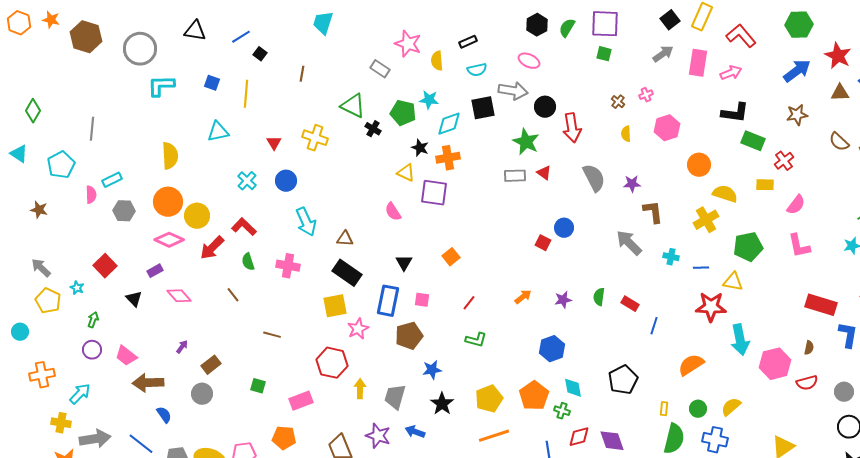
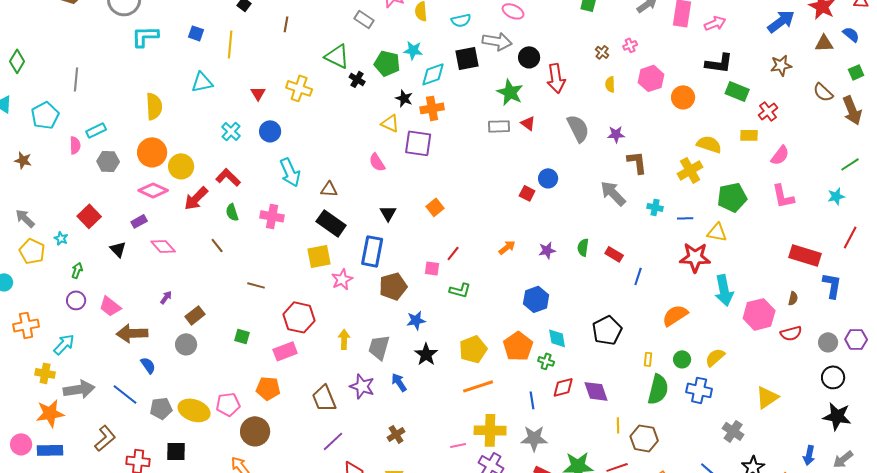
orange circle: (699, 165) -> (683, 97), moved
pink square: (422, 300) -> (432, 268), moved
red hexagon: (332, 363) -> (299, 317), moved
blue arrow: (415, 432) -> (399, 382), turned 36

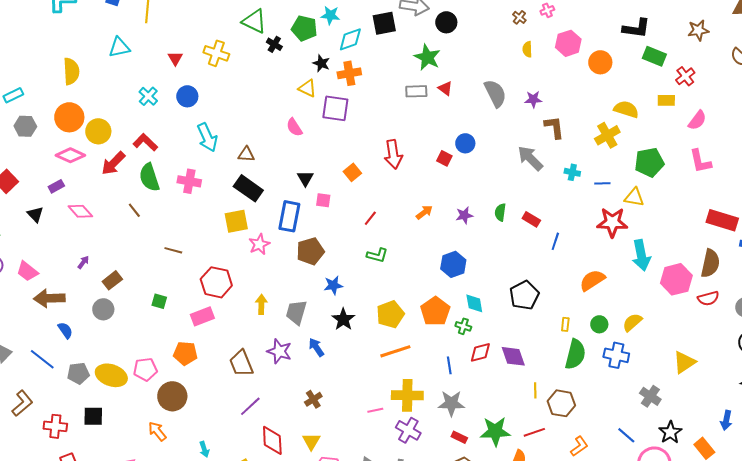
red arrow: (556, 78) -> (393, 154), moved
green semicircle: (232, 212) -> (149, 177), size x1.6
pink square: (432, 268) -> (323, 200), moved
brown semicircle: (793, 298) -> (710, 263), size x2.0

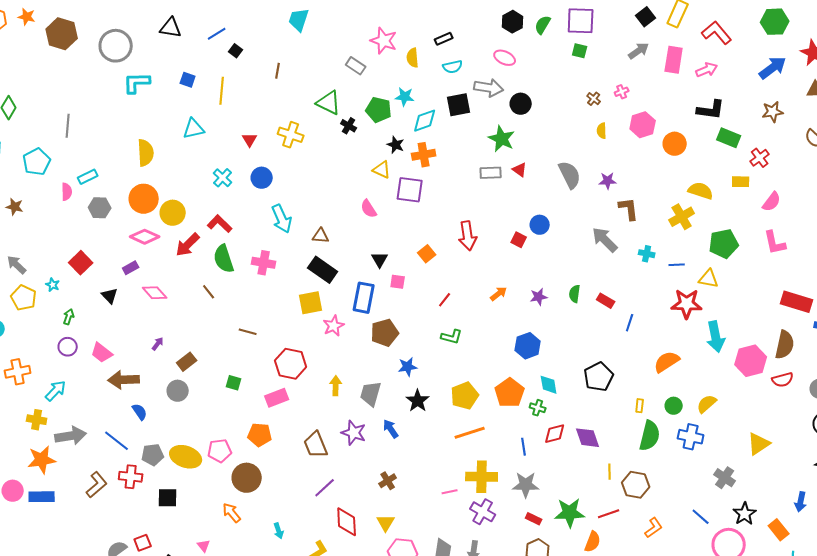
red cross: (55, 426) -> (131, 477), moved

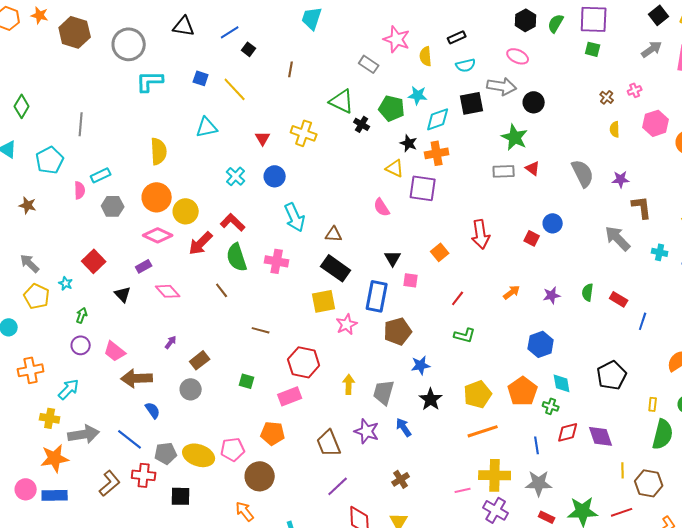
yellow line: (222, 91) -> (235, 89), turned -48

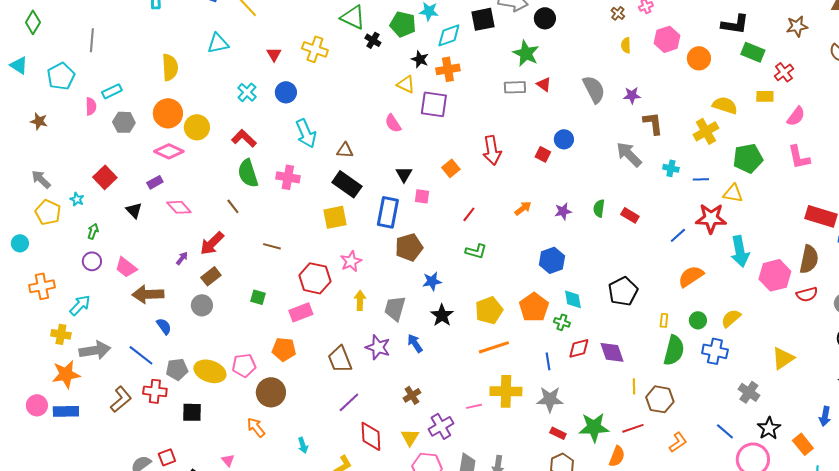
red arrow: (201, 243) -> (212, 243), moved
blue line: (643, 321) -> (678, 235), moved, turned 30
pink star: (347, 324) -> (351, 261), moved
purple cross: (496, 510) -> (441, 426), moved, turned 30

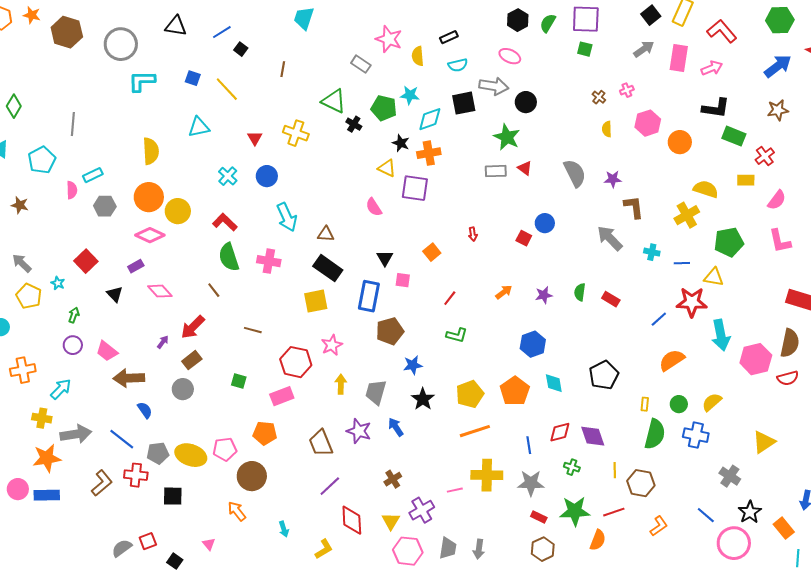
red arrow: (492, 150) -> (473, 234), size x0.5
green cross: (562, 322) -> (572, 467), moved

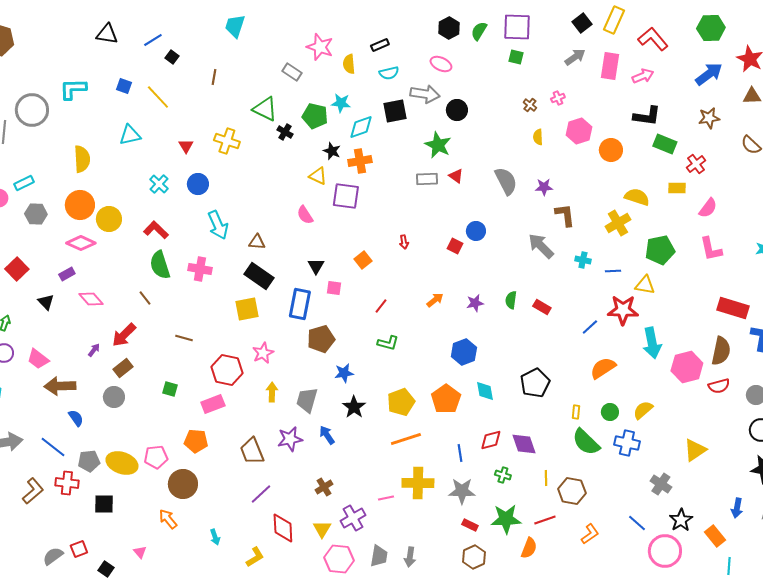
gray circle: (121, 44) -> (32, 110), moved
purple star: (359, 431) -> (290, 439), turned -30
green semicircle: (655, 434) -> (586, 442), turned 120

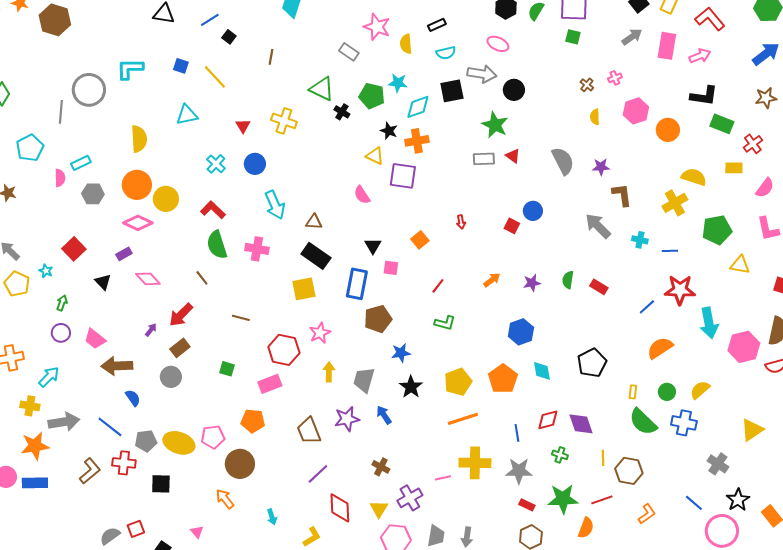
yellow triangle: (645, 285) -> (740, 265), moved
brown cross: (324, 487) -> (381, 467), turned -30

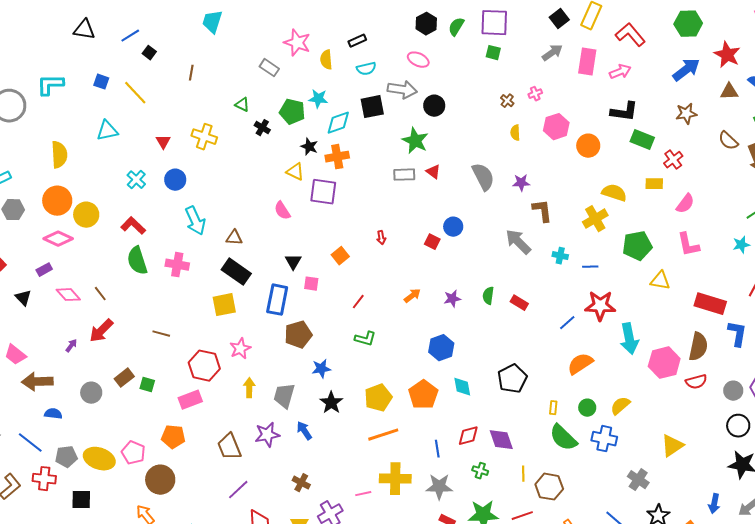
green triangle: (322, 89) -> (242, 105), size x0.6
brown line: (202, 278) -> (100, 294), moved
brown rectangle: (180, 348) -> (124, 378), moved
blue semicircle: (133, 398) -> (53, 414), turned -48
pink pentagon: (213, 437) -> (133, 453), turned 30

